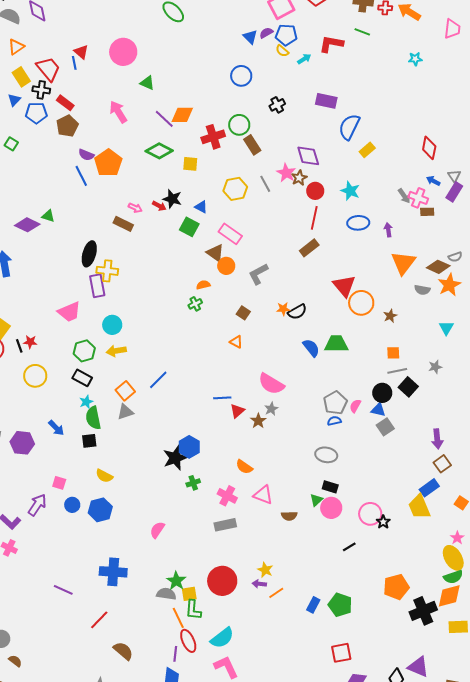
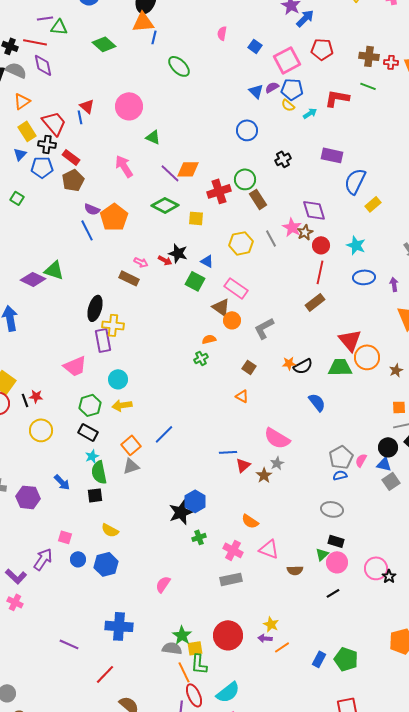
green triangle: (48, 216) -> (54, 270), size x1.5
green trapezoid: (336, 344) -> (340, 367), moved
black line: (349, 547) -> (333, 593), moved

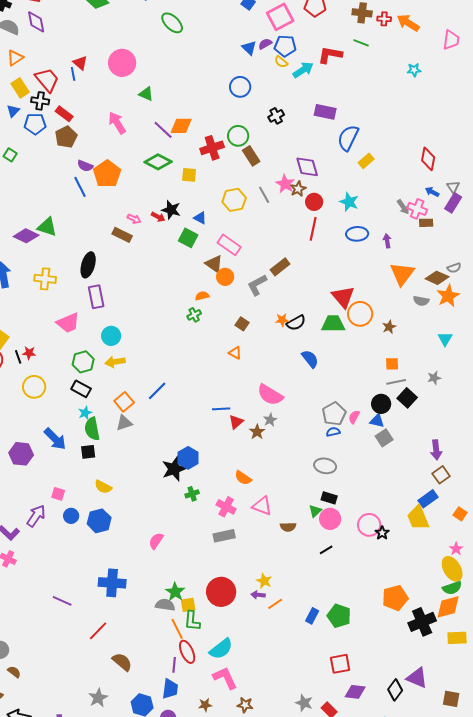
cyan arrow: (310, 113) -> (303, 70), size x1.5
brown rectangle: (315, 302) -> (280, 267), moved
yellow cross: (113, 325) -> (45, 279), moved
blue arrow: (62, 482) -> (55, 439), size x1.4

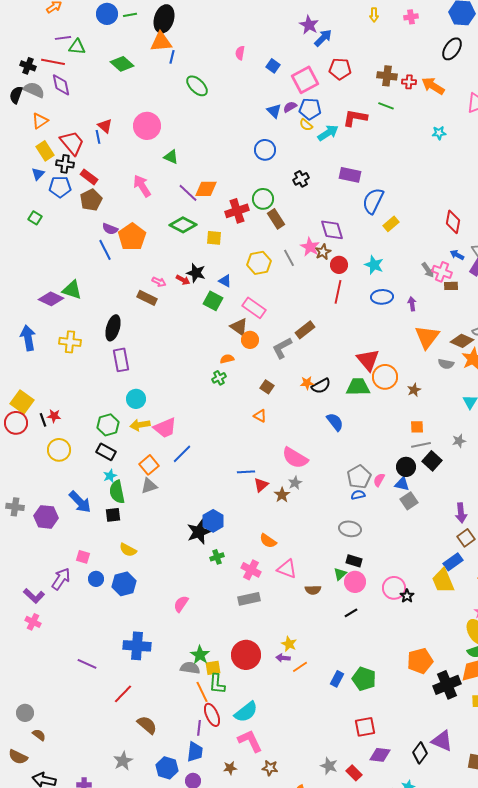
pink trapezoid: (68, 323) -> (165, 428), moved

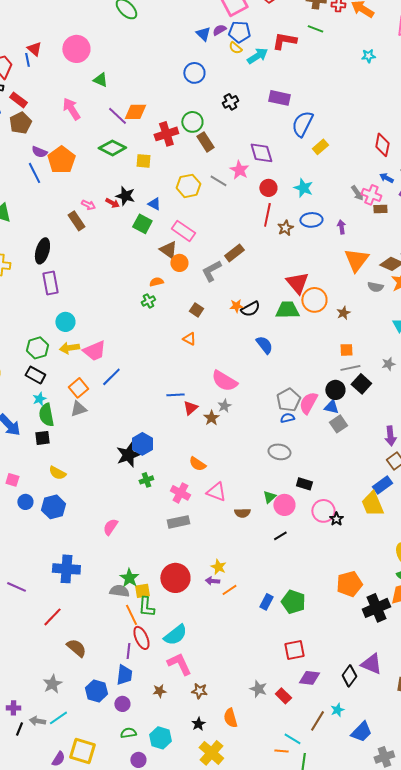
brown star: (323, 252) -> (285, 228), moved
gray line: (289, 258) -> (218, 181), turned -30
brown rectangle: (147, 298) -> (76, 221), turned 30
pink semicircle: (379, 480) -> (308, 403), size x1.6
black rectangle: (354, 561) -> (304, 484), moved

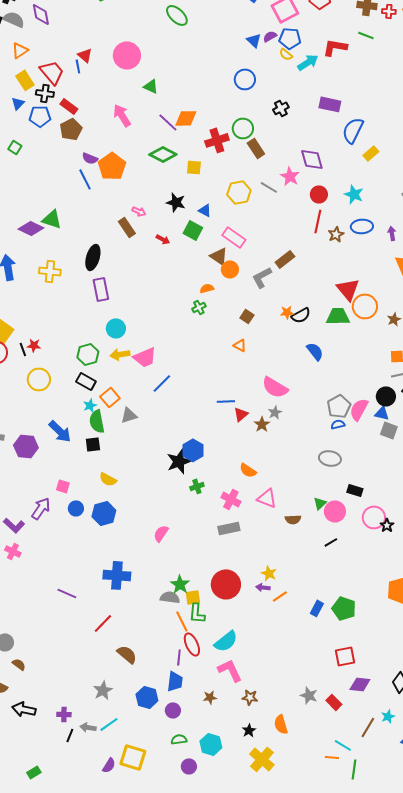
red arrow: (112, 203) -> (163, 239), moved
orange square: (78, 388) -> (110, 397), moved
gray square: (338, 424) -> (389, 430), turned -36

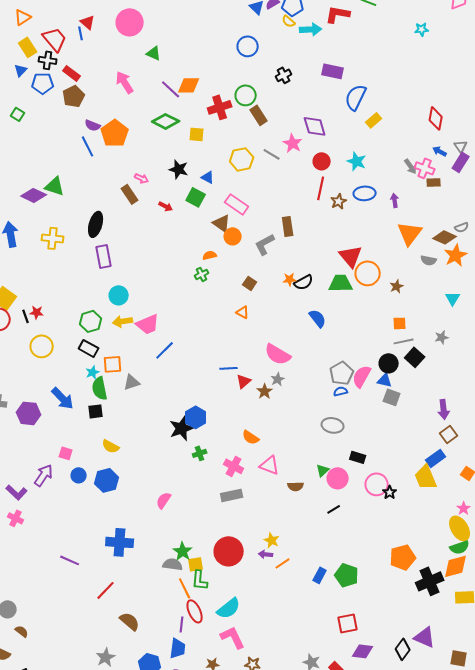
cyan arrow: (308, 62) -> (311, 29), turned 30
brown rectangle: (285, 259) -> (288, 226), turned -60
orange square: (110, 397) -> (113, 364), turned 36

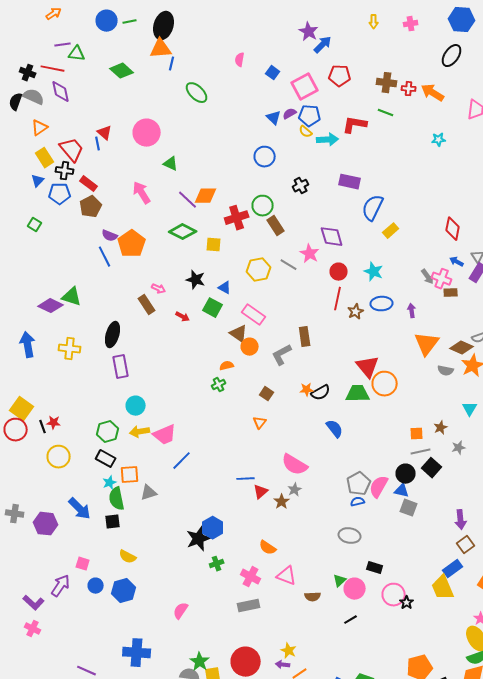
brown star: (397, 286) -> (441, 428), moved
orange triangle: (243, 312) -> (260, 423), turned 40

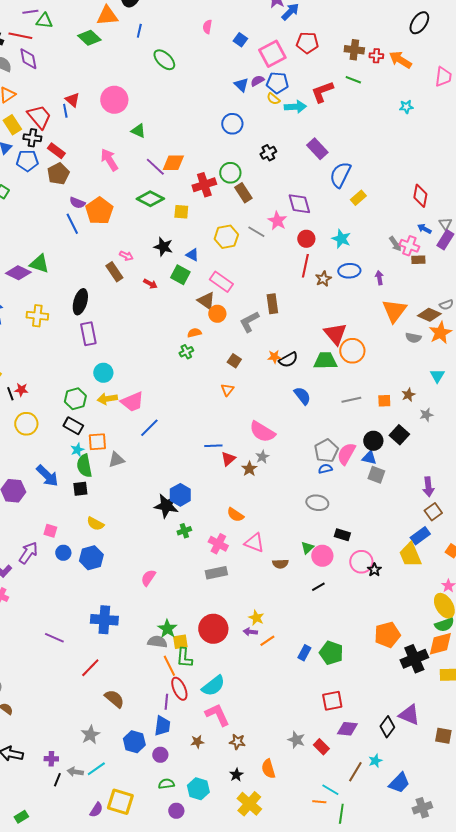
orange triangle: (161, 49) -> (107, 16), moved
red L-shape: (355, 125) -> (322, 92), turned -30
purple rectangle: (350, 182) -> (317, 149), turned 35
gray line: (421, 452) -> (351, 400), moved
black star: (199, 539) -> (166, 506), turned 30

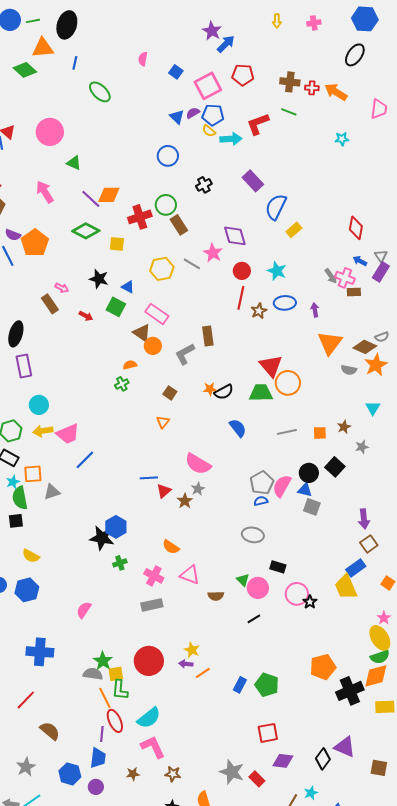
green triangle: (307, 548) -> (243, 580), turned -32
gray star: (296, 740) -> (232, 772), size x1.4

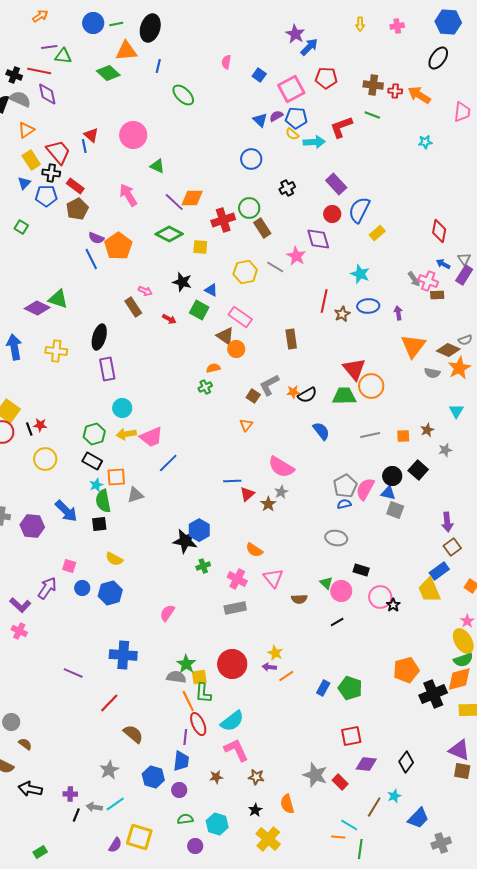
red circle: (242, 271) -> (332, 214), moved
gray L-shape: (185, 354) -> (269, 385), moved
pink triangle: (190, 575) -> (273, 578), turned 30
purple triangle: (345, 747) -> (459, 750), moved

